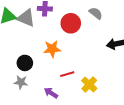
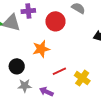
gray star: (21, 82) -> (25, 86), moved

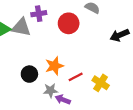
orange star: (41, 49) -> (54, 66), moved
gray star: (25, 86) -> (50, 90), moved

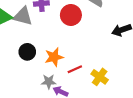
black circle: (29, 74) -> (27, 52), moved

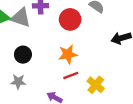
orange star: (54, 57) -> (68, 54), moved
gray star: (49, 82) -> (18, 82), moved

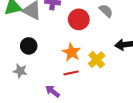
orange star: (68, 54) -> (71, 52), turned 30
yellow cross: (96, 85) -> (97, 60), moved

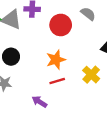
orange star: (71, 52) -> (56, 60), turned 30
yellow cross: (97, 60) -> (91, 75), moved

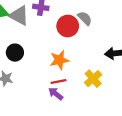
gray semicircle: (88, 14) -> (85, 18), moved
purple arrow: (39, 102) -> (56, 94), moved

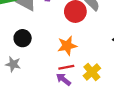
yellow cross: (93, 79) -> (92, 72), moved

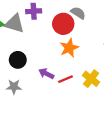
orange star: (67, 46) -> (69, 48), moved
purple arrow: (63, 79) -> (46, 74), moved

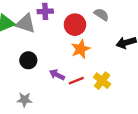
gray semicircle: (78, 13) -> (101, 15), moved
gray star: (14, 87) -> (24, 100), moved

